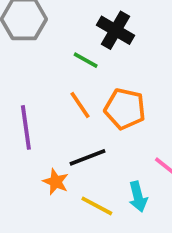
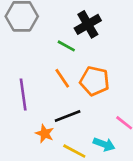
black cross: (116, 30) -> (88, 24), turned 30
cyan arrow: (138, 197) -> (104, 144), turned -55

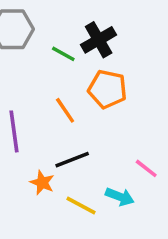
green line: (66, 46) -> (63, 54), moved
orange pentagon: (95, 81) -> (107, 89), moved

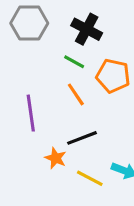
black cross: (99, 40) -> (87, 29), moved, turned -32
green line: (63, 54) -> (74, 62), moved

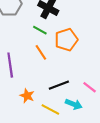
orange pentagon: (113, 76) -> (66, 40), turned -30
black line: (82, 138) -> (59, 85), moved

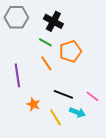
black line: (59, 85) -> (63, 94), turned 42
yellow line: (50, 109) -> (55, 117), turned 30

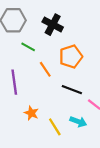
green line: (45, 42) -> (28, 47), moved
black line: (63, 94) -> (72, 90), moved

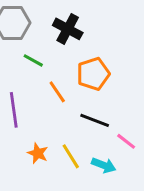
yellow line: (55, 127) -> (71, 156), moved

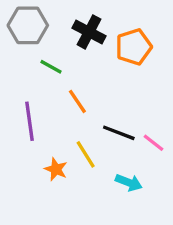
orange pentagon: (93, 74) -> (134, 47), moved
pink line: (126, 141) -> (154, 143), moved
yellow line: (71, 156) -> (86, 154), moved

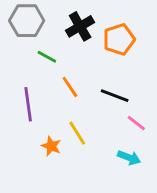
black cross: (89, 32) -> (80, 26), turned 32
black line: (119, 133) -> (115, 96), moved
cyan arrow: (129, 182) -> (129, 158), moved

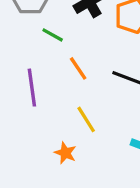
orange star: (51, 146) -> (65, 153), moved

